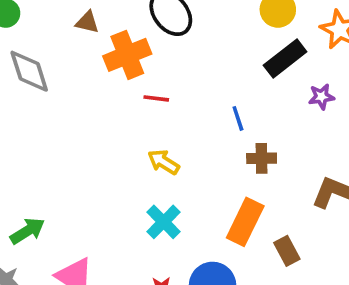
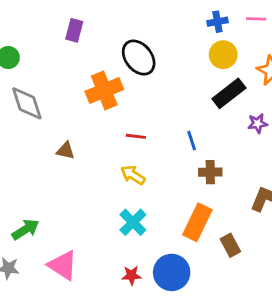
brown triangle: (87, 22) -> (66, 151), moved
red line: (156, 98) -> (136, 136), moved

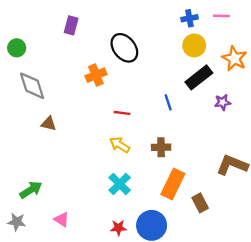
orange cross: (104, 90) -> (96, 75), size x0.7
blue line: (192, 141) -> (168, 102), moved
brown triangle: (66, 151) -> (49, 124), moved
brown cross: (210, 172) -> (161, 147), moved
pink triangle: (63, 265) -> (62, 219), size x0.6

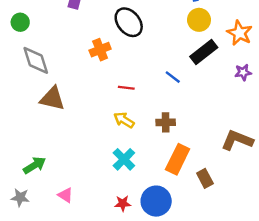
blue line: (168, 102) -> (173, 77), turned -35
purple star: (223, 102) -> (243, 72), moved
brown triangle: (49, 124) -> (52, 99), size x1.6

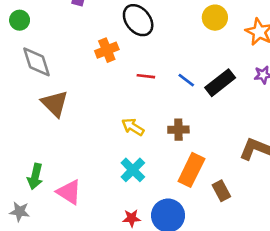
black rectangle: (204, 52) -> (220, 83), moved
red line: (126, 88) -> (146, 76), moved
brown triangle: (52, 99) -> (55, 104), turned 32
green arrow: (34, 165) -> (35, 176), turned 135
pink triangle: (65, 195) -> (69, 192), moved, size x1.5

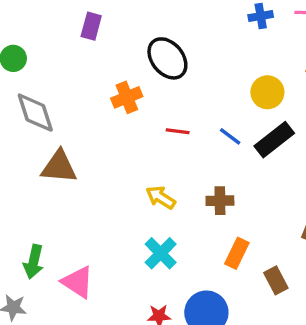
yellow circle: (215, 18) -> (267, 92), moved
brown triangle: (55, 104) -> (59, 167), turned -40
orange rectangle: (191, 170) -> (237, 253), size x0.7

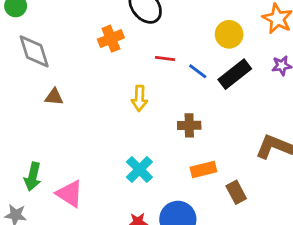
red line: (178, 131) -> (165, 58), moved
brown triangle: (59, 167) -> (54, 97), size x0.6
yellow arrow: (161, 197) -> (139, 98), moved, turned -120
orange rectangle: (237, 253) -> (203, 169), turned 50

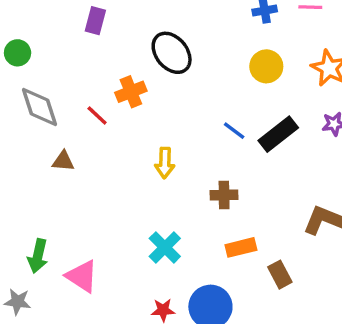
yellow circle: (229, 34) -> (266, 66), moved
red line: (165, 58) -> (97, 115), moved, turned 36

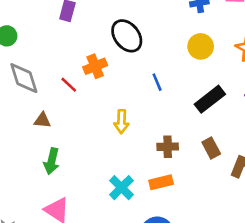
blue line: (234, 131) -> (157, 82), moved, turned 30
orange rectangle: (241, 247) -> (161, 182), moved
green arrow: (38, 256) -> (52, 161), moved
brown rectangle: (280, 275) -> (211, 148), moved

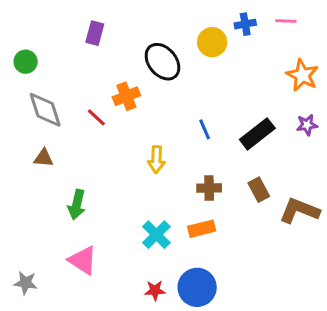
yellow circle: (201, 46) -> (212, 42), moved
blue line: (157, 82) -> (205, 129), moved
brown triangle: (42, 120) -> (44, 158), moved

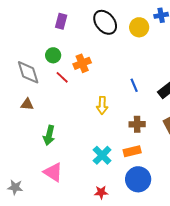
green circle: (26, 62) -> (53, 55), moved
black ellipse: (162, 62) -> (105, 22), moved
blue circle: (197, 287) -> (138, 179), moved

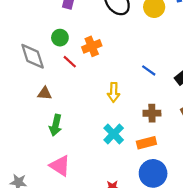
blue line: (134, 85) -> (149, 70), turned -32
brown triangle: (27, 104) -> (45, 93), moved
cyan cross: (102, 155) -> (114, 134), moved

